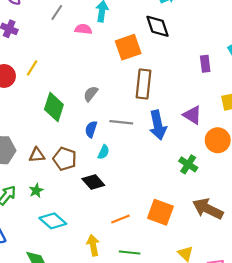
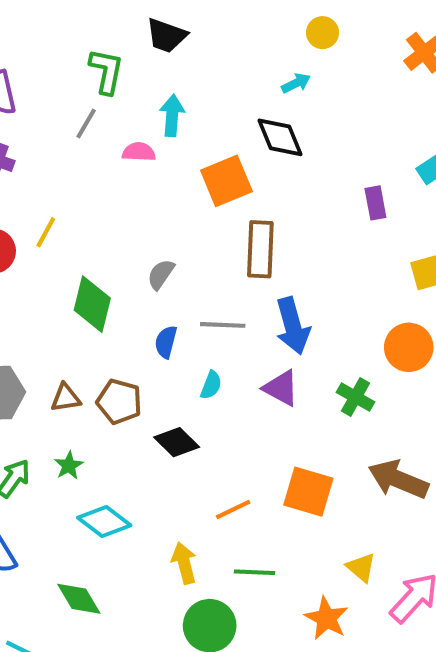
purple triangle: (192, 115) -> (281, 388), moved
cyan semicircle: (104, 152) -> (211, 385), moved

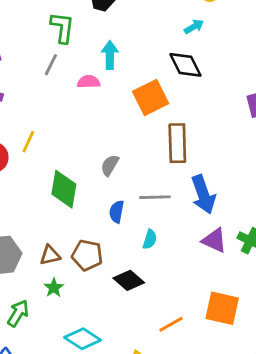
purple triangle: (281, 388) -> (214, 240), moved
green star: (69, 466) -> (54, 288), moved

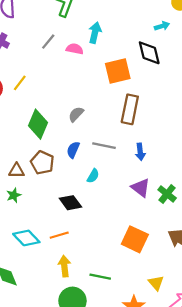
gray line: (51, 65) -> (48, 42), moved
blue arrow: (203, 194) -> (140, 152), size x0.6
brown pentagon: (87, 255) -> (42, 163), moved
orange line: (171, 324) -> (59, 235), moved

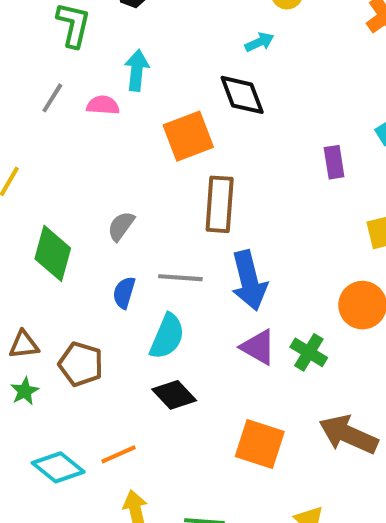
blue arrow: (140, 152) -> (249, 281), size x1.8
brown pentagon: (42, 163) -> (81, 364), moved
cyan semicircle: (93, 176) -> (167, 336), size x1.6
black diamond: (70, 203) -> (174, 395), moved

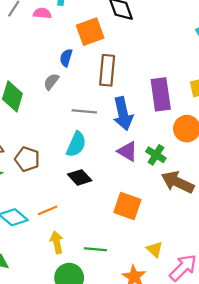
purple rectangle: (334, 162) -> (161, 94), moved, size x1.8
blue semicircle: (124, 293) -> (66, 58), moved
brown arrow: (348, 435) -> (178, 182), moved

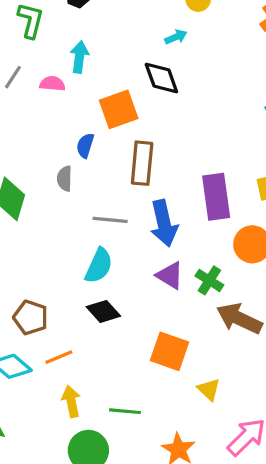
gray semicircle: (51, 82) -> (65, 179), turned -36
brown pentagon: (27, 159) -> (31, 317), moved
yellow triangle: (155, 249) -> (209, 389), moved

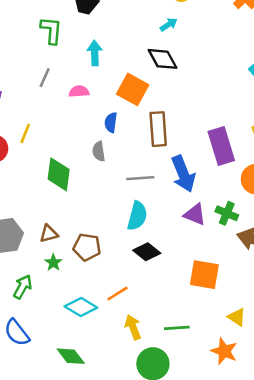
pink semicircle: (52, 84) -> (79, 91), moved
orange square: (119, 109) -> (133, 89), turned -32
brown pentagon: (31, 317) -> (87, 247), moved
yellow triangle: (209, 389) -> (237, 317), moved

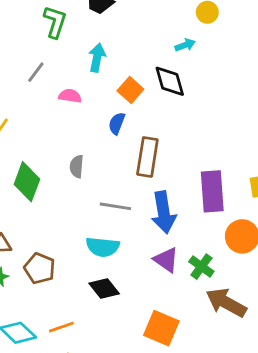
orange square: (133, 89) -> (130, 90), moved, size x0.7
blue semicircle: (111, 122) -> (117, 123), moved
cyan semicircle: (137, 216) -> (103, 247), turned 68

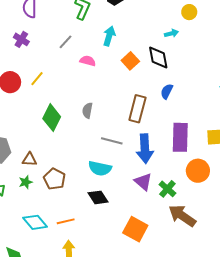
blue semicircle: (117, 123) -> (167, 91), moved

